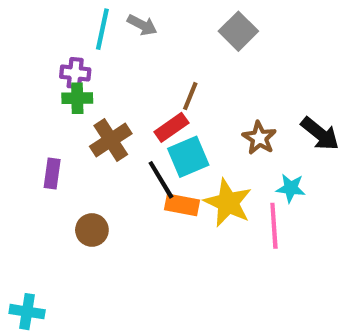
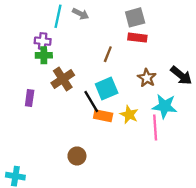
gray square: (238, 31) -> (135, 17), turned 30
red rectangle: (171, 127) -> (137, 38), moved, turned 42
cyan star: (291, 188) -> (165, 106), size x1.5
yellow star: (228, 203) -> (129, 115), size x0.7
brown circle: (92, 230) -> (77, 156), moved

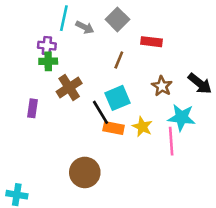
gray arrow: (81, 14) -> (85, 27), moved
gray square: (135, 17) -> (117, 19), moved, turned -30
brown circle: (77, 156) -> (85, 172), size x1.5

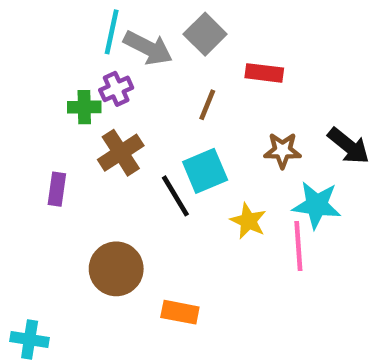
gray arrow: (85, 27) -> (148, 48), size x1.5
purple cross: (47, 46) -> (116, 89), moved, turned -30
brown star: (162, 86) -> (282, 150), turned -30
orange rectangle: (114, 128) -> (180, 312), moved
brown circle: (85, 172) -> (116, 269), moved

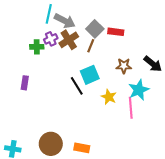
gray square: (205, 34) -> (95, 29), moved
brown cross: (121, 153) -> (69, 40), moved
cyan star: (317, 205) -> (139, 90), turned -30
brown circle: (116, 269) -> (51, 144), moved
orange rectangle: (180, 312) -> (82, 148), moved

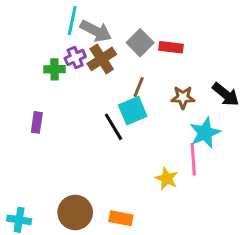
brown line: (91, 46) -> (139, 87), moved
yellow star: (109, 97) -> (167, 179), moved

